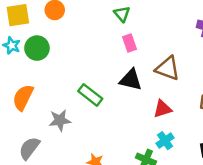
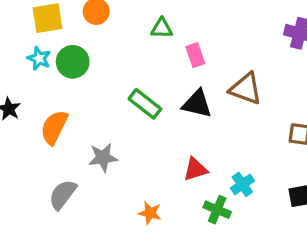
green triangle: (122, 14) -> (162, 28), moved, turned -48
green rectangle: (90, 95) -> (145, 104), moved
red triangle: (162, 109) -> (195, 169), moved

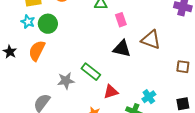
green rectangle: (145, 104) -> (91, 72), moved
orange semicircle: (54, 127) -> (37, 51), moved
red triangle: (195, 169) -> (111, 92), moved

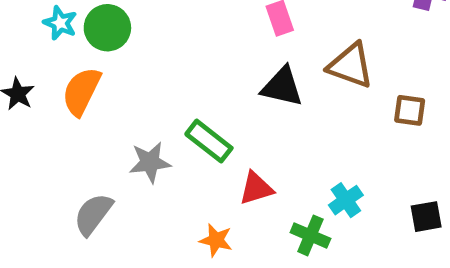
brown square: (183, 67) -> (410, 110), moved

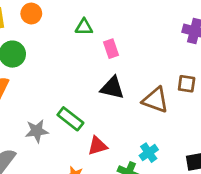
brown triangle: (351, 65) -> (155, 100), moved
brown square: (410, 110) -> (187, 84), moved

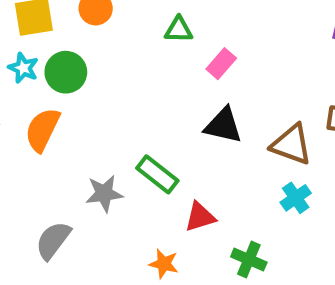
pink rectangle: (111, 49) -> (221, 64), turned 60
cyan cross: (149, 153) -> (296, 198), moved

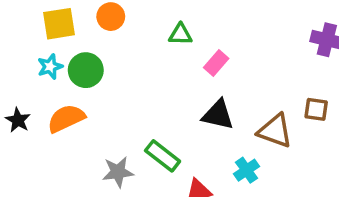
cyan star: (23, 68) -> (50, 67), turned 30
orange semicircle: (42, 130) -> (66, 118), turned 39
cyan cross: (296, 198) -> (247, 170), moved

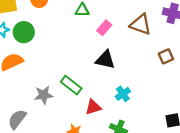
brown square: (316, 109) -> (166, 56), turned -32
brown triangle: (275, 131) -> (141, 24), moved

